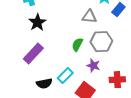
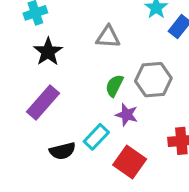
gray triangle: (89, 17) -> (108, 37), moved
purple star: (93, 66) -> (127, 115), moved

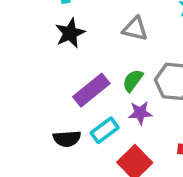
purple rectangle: (43, 102) -> (91, 90), moved
purple star: (127, 115) -> (140, 113), turned -30

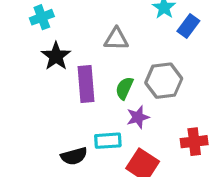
purple rectangle: (91, 90) -> (86, 84), moved, turned -44
cyan rectangle: (105, 130) -> (108, 141), turned 45

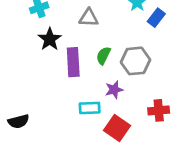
gray triangle: (116, 39) -> (89, 18), moved
green semicircle: (124, 88) -> (103, 56), moved
black semicircle: (74, 156) -> (18, 121), moved

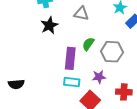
purple rectangle: (73, 62) -> (70, 58), moved
purple star: (114, 90) -> (99, 77), moved

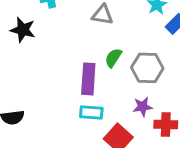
black star: (49, 25) -> (23, 30), moved, turned -30
purple star: (99, 77) -> (143, 107), moved

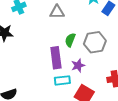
purple star: (143, 107) -> (78, 65), moved

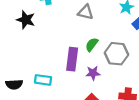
cyan rectangle: (62, 80) -> (43, 80), moved

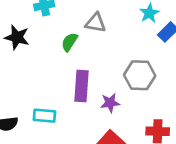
green semicircle: (92, 45) -> (70, 42), moved

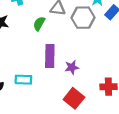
gray hexagon: (140, 75) -> (83, 18), moved

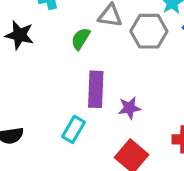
cyan rectangle: (23, 80) -> (74, 129), moved, turned -63

